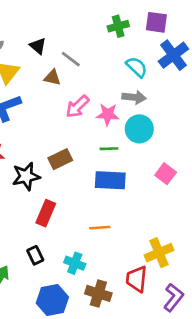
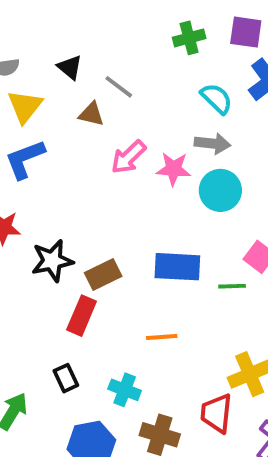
green line: (109, 149) -> (232, 286), moved
brown rectangle: (60, 159) -> (103, 274), moved

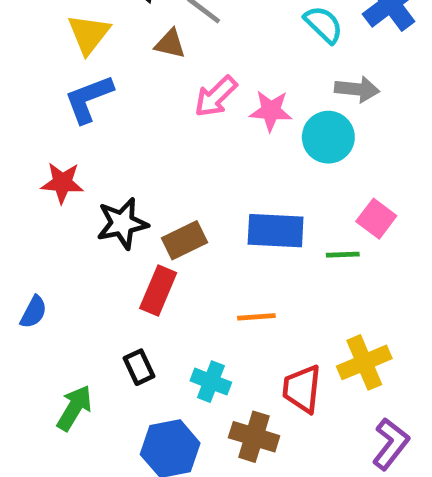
gray arrow: (213, 143) -> (357, 89), moved
red trapezoid: (216, 413) -> (302, 389), moved

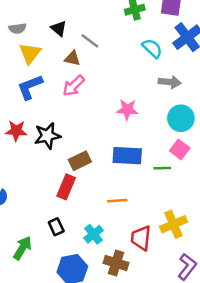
pink arrow: (216, 96) -> (74, 86), moved
pink star: (271, 111) -> (127, 110), moved
cyan circle: (328, 137) -> (181, 118), moved
black star: (122, 223) -> (47, 136), moved
cyan cross: (211, 382) -> (94, 234), turned 30

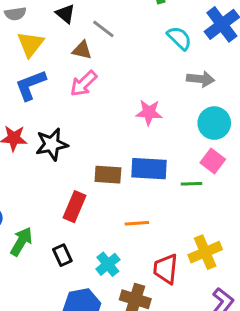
brown rectangle: (80, 161) -> (108, 175), moved, turned 30
green arrow: (22, 248) -> (21, 242), moved

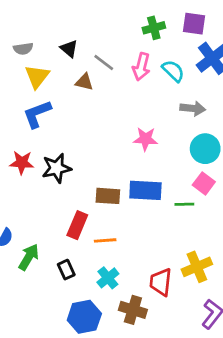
pink arrow: (84, 84) -> (141, 67), moved, turned -32
orange line: (137, 223) -> (105, 240), moved

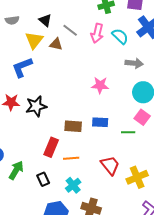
yellow triangle: (37, 76) -> (34, 40), moved
blue rectangle: (145, 190) -> (100, 122), size x0.7
red trapezoid: (161, 282) -> (110, 165), moved, turned 135

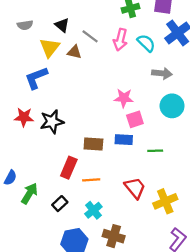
pink square: (142, 117) -> (135, 119), moved, turned 35
black rectangle: (43, 179) -> (60, 204), turned 72

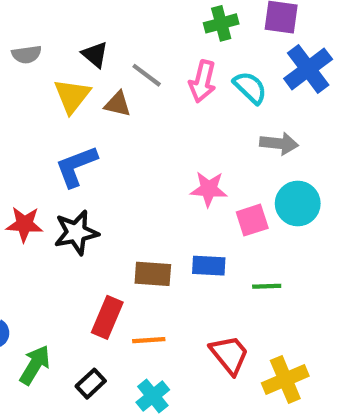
blue L-shape: (36, 78) -> (76, 166), moved
pink square: (135, 119) -> (252, 220), moved

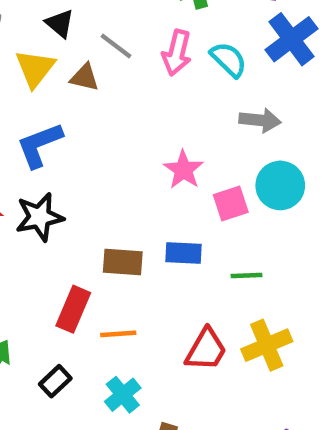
pink star: (209, 189) -> (183, 170), turned 30
red trapezoid: (229, 355) -> (206, 350), turned 69
yellow cross: (285, 379) -> (267, 345), moved

